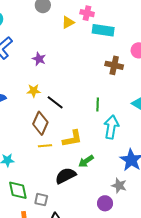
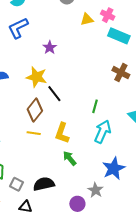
yellow star: (34, 91) -> (36, 77), size x1.5
yellow L-shape: (72, 139) -> (62, 133), turned 105
green arrow: (86, 161) -> (70, 158), turned 70
black semicircle: (66, 176) -> (44, 184), moved

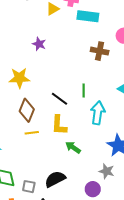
purple star: (50, 47) -> (39, 44), moved
black line: (54, 94) -> (60, 99), moved

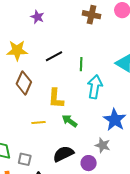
brown cross: (100, 51) -> (92, 15), moved
black line: (60, 99) -> (54, 56), moved, turned -66
yellow line: (32, 133) -> (39, 122), moved
black semicircle: (55, 179) -> (63, 154), moved

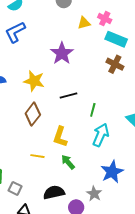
purple star: (37, 17) -> (62, 53), size x1.6

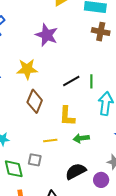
black line: (68, 96) -> (71, 81), moved
green arrow: (68, 162) -> (81, 138), turned -42
gray square: (15, 188) -> (35, 160), moved

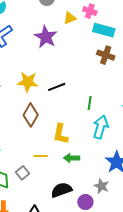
purple star: (47, 35) -> (46, 37), moved
black line: (71, 81) -> (57, 87), moved
gray square: (35, 160) -> (23, 173), turned 32

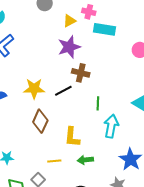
purple star: (46, 37) -> (69, 47), moved, turned 30
brown cross: (106, 55) -> (81, 73), moved

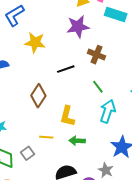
brown cross: (81, 73) -> (97, 55), moved
yellow star: (34, 89) -> (35, 42), moved
green line: (98, 103) -> (98, 87), turned -48

